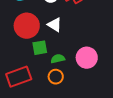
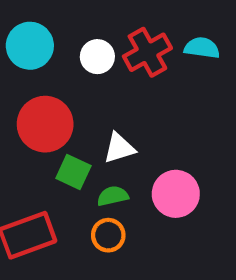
white triangle: (55, 25) -> (119, 148), moved, turned -49
green square: (40, 48) -> (73, 172), turned 35

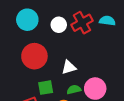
green square: (73, 172) -> (46, 88), moved, turned -35
green semicircle: (113, 196) -> (74, 90), moved

